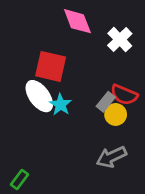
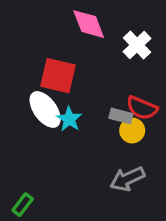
gray rectangle: (106, 102) -> (121, 116), turned 66

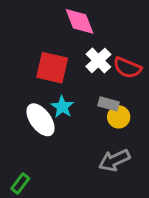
white cross: (137, 45) -> (98, 60), moved
red semicircle: (142, 108) -> (127, 68), moved
white ellipse: (45, 109) -> (41, 120), moved

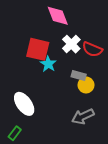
cyan star: (62, 107) -> (48, 64), moved
white ellipse: (41, 120) -> (24, 104), moved

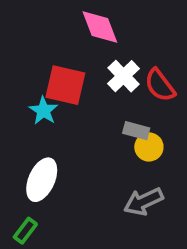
red semicircle: (92, 49) -> (160, 85), turned 30
cyan star: (48, 64) -> (44, 111), moved
white ellipse: (24, 104) -> (42, 180), turned 60

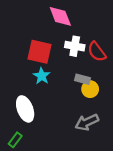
white cross: (123, 76) -> (75, 46), turned -36
cyan star: (44, 111) -> (42, 76), moved
white ellipse: (42, 180) -> (25, 109), turned -45

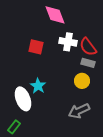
red square: (39, 52) -> (36, 47), size x0.7
cyan star: (42, 76) -> (38, 86), moved
gray rectangle: (82, 79) -> (88, 63), moved

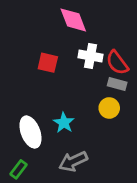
cyan star: (38, 86) -> (64, 123), moved
gray arrow: (79, 111) -> (73, 161), moved

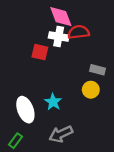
white cross: (91, 56) -> (59, 37), moved
red semicircle: (117, 63) -> (79, 32), moved, turned 120

